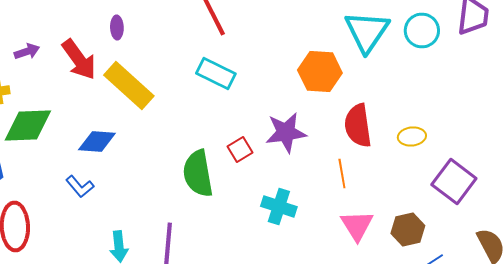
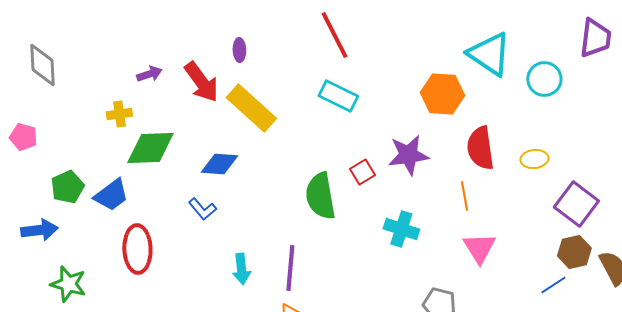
cyan circle: (422, 30) -> (544, 79), moved
cyan triangle: (367, 32) -> (489, 54), turned -30
brown hexagon: (408, 230) -> (574, 252), moved

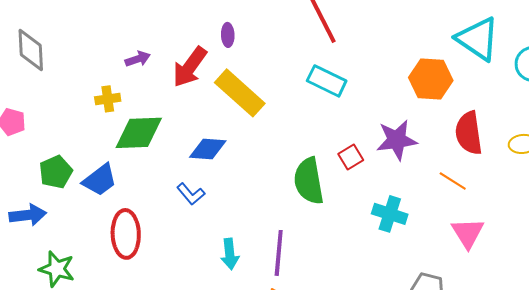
red arrow: (201, 82) -> (190, 67), turned 72
orange line: (464, 196) -> (453, 181), turned -48

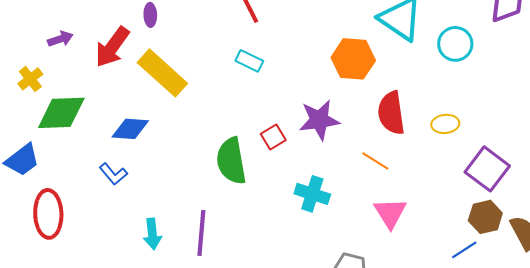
cyan rectangle: (327, 81) -> (249, 61), size x0.7
yellow cross: (108, 99) -> (30, 79), turned -30

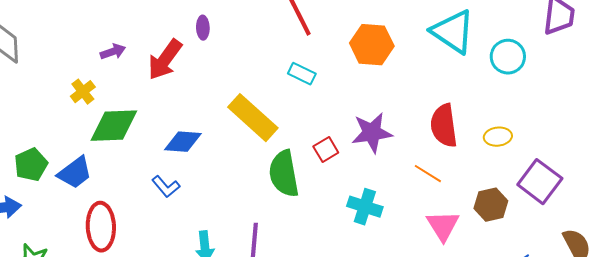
orange hexagon: (353, 59) -> (372, 45), moved
yellow rectangle: (162, 73) -> (253, 118), moved
brown hexagon: (485, 217) -> (491, 205), moved

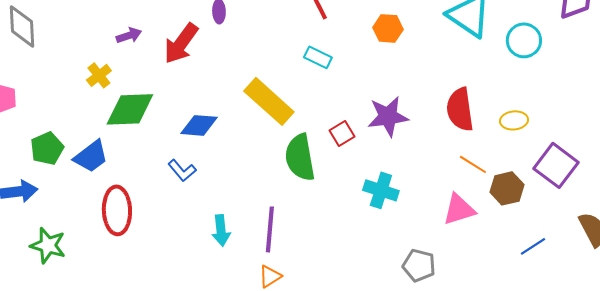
orange hexagon: (372, 45) -> (388, 28), size x0.7
orange line: (428, 174) -> (473, 164), moved
pink triangle: (443, 226) -> (459, 209), turned 45

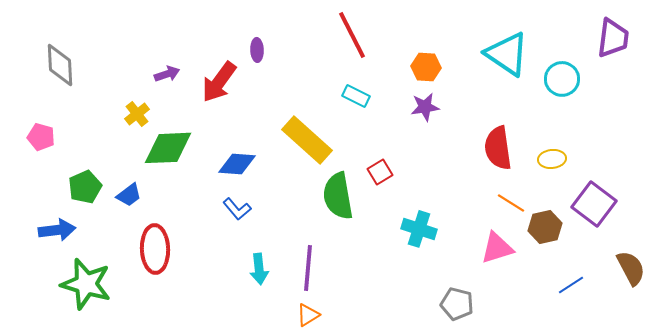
purple star: (388, 116) -> (425, 107), moved, size x0.7
blue trapezoid: (91, 156) -> (129, 195), size x0.7
blue L-shape: (182, 170) -> (237, 209), moved
green star: (48, 245) -> (86, 284), size x1.4

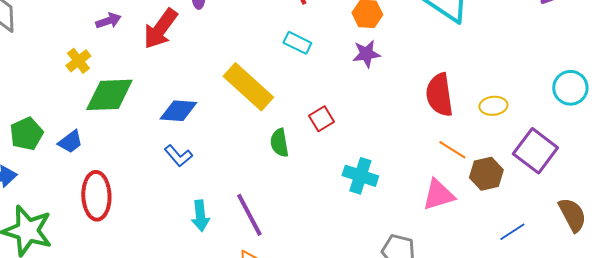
cyan circle: (562, 79) -> (570, 88), moved
green semicircle: (338, 196) -> (279, 143), size x0.6
purple line: (308, 268) -> (249, 215), turned -33

